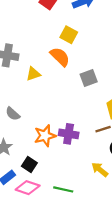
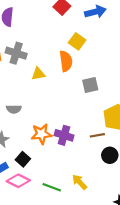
orange semicircle: (60, 57) -> (66, 61), turned 30
gray semicircle: (13, 114) -> (14, 109), turned -48
yellow arrow: (100, 170) -> (80, 182), moved

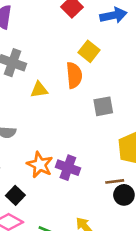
orange star: (41, 134) -> (40, 165), turned 30
brown line: (97, 135) -> (115, 181), moved

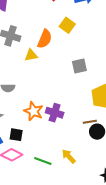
orange semicircle: (74, 75) -> (45, 39), moved, turned 30
black square: (15, 195) -> (16, 135), turned -32

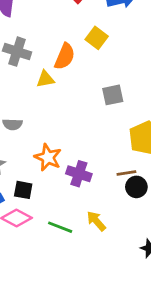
purple cross: (55, 113) -> (79, 174), moved

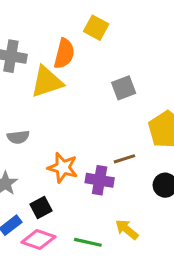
yellow triangle: (45, 79) -> (47, 82), size x1.6
brown line: (126, 173) -> (124, 159), moved
black square: (23, 190) -> (41, 207), turned -30

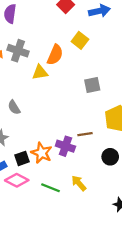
yellow triangle: (47, 82) -> (40, 72), size x0.7
gray semicircle: (18, 137) -> (14, 107), turned 56
orange star: (63, 168) -> (42, 153), moved

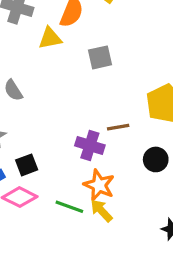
gray square: (92, 85) -> (100, 57), moved
orange star: (42, 153) -> (99, 185), moved
yellow arrow: (79, 183) -> (101, 211), moved

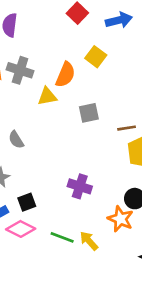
brown line: (118, 127) -> (127, 128), moved
orange star: (99, 185) -> (120, 219), moved

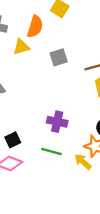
green line: (62, 237) -> (51, 151), moved
yellow arrow: (89, 241) -> (83, 162), moved

